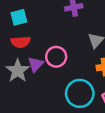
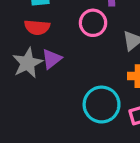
pink circle: (56, 57) -> (93, 23), moved

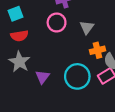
purple triangle: (52, 59) -> (42, 77), moved

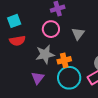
orange cross: (98, 50) -> (64, 60), moved
gray star: (19, 62) -> (45, 54), moved, turned 30

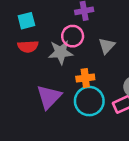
gray star: (45, 54) -> (61, 52), moved
purple triangle: (38, 78) -> (49, 97), size x1.5

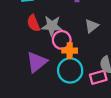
pink circle: (73, 36) -> (62, 40), moved
red semicircle: (28, 46) -> (33, 23), moved, turned 63

